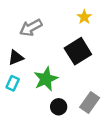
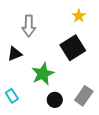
gray arrow: (31, 28) -> (29, 26), turned -60
cyan rectangle: (13, 83) -> (12, 96), moved, turned -56

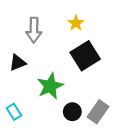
yellow star: (79, 16) -> (76, 23), moved
black circle: (55, 100) -> (72, 112), moved

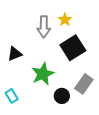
gray arrow: (34, 30) -> (44, 27), moved
gray rectangle: (98, 112) -> (84, 84), moved

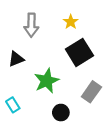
gray arrow: (44, 27) -> (31, 25), moved
black circle: (62, 96) -> (61, 113), moved

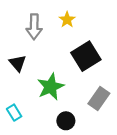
yellow star: (71, 22) -> (67, 20), moved
black triangle: (16, 59) -> (18, 63), turned -49

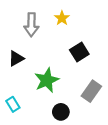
black square: (86, 56) -> (79, 52), size x0.7
black triangle: (18, 63) -> (16, 58), turned 42

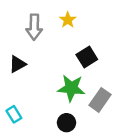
green star: (47, 80) -> (71, 88), moved, turned 30

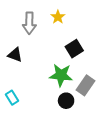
black triangle: (17, 64) -> (15, 55), turned 49
black circle: (66, 123) -> (66, 101), moved

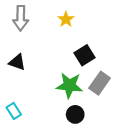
gray arrow: (29, 23) -> (21, 18), moved
gray rectangle: (85, 85) -> (100, 83), moved

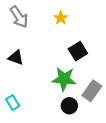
gray arrow: (21, 18) -> (19, 17), turned -35
gray rectangle: (100, 83) -> (92, 91), moved

